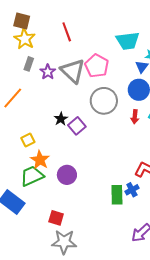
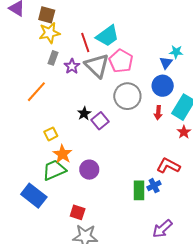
red line: (67, 32) -> (85, 42), moved
yellow star: (25, 39) -> (49, 33), turned 30
cyan trapezoid: (128, 41) -> (107, 36), moved, turned -30

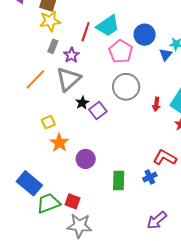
red line: (85, 42) -> (86, 32), turned 36
gray triangle: (97, 66) -> (68, 79), moved, turned 32
blue circle: (163, 86) -> (145, 35), moved
green trapezoid: (54, 170) -> (48, 203), moved
green rectangle: (139, 190) -> (119, 181), moved

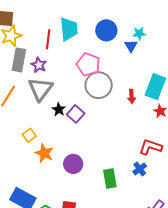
cyan trapezoid: (108, 26) -> (69, 29), turned -50
gray rectangle: (53, 46) -> (19, 60), size x1.6
pink pentagon: (121, 51) -> (88, 64), moved

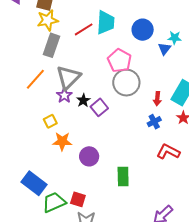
red line: (48, 39) -> (84, 29), turned 42
purple star: (39, 65) -> (64, 95), moved
orange star: (44, 153) -> (62, 141), turned -30
blue cross: (140, 169) -> (154, 122), moved

